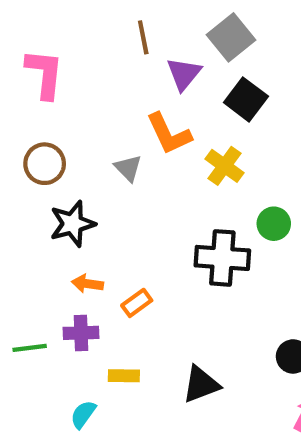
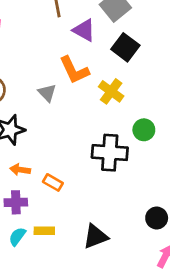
purple triangle: (184, 74) -> (84, 30), turned -40
orange rectangle: (137, 303) -> (53, 182), turned 66
cyan semicircle: (83, 414) -> (17, 236), moved

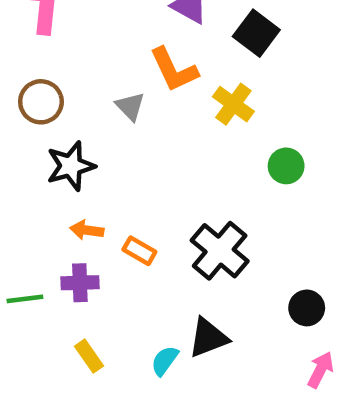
black cross: (110, 153) -> (220, 251), moved, turned 36
yellow rectangle: (44, 231) -> (89, 356), moved, turned 54
cyan semicircle: (17, 236) -> (165, 361), moved

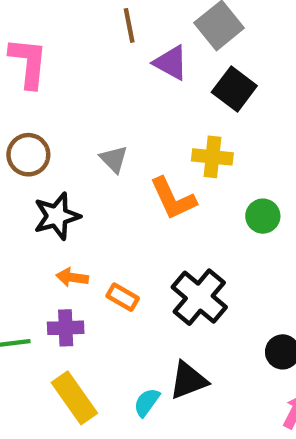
orange L-shape: (174, 70) -> (173, 199), moved
yellow cross: (233, 104) -> (212, 157), turned -30
yellow rectangle: (89, 356) -> (74, 398), size x1.6

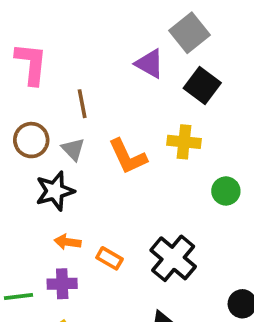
brown line: (129, 25) -> (82, 104), moved
gray triangle: (114, 159) -> (73, 149), moved
orange L-shape: (173, 199) -> (128, 156), moved

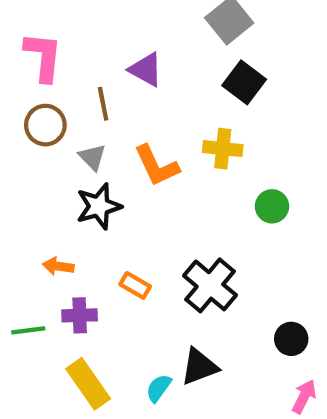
purple triangle: (149, 64) -> (146, 69), moved
brown circle: (31, 140) -> (45, 125), moved
black star: (55, 191) -> (99, 206), moved
orange arrow: (68, 242) -> (58, 266), moved

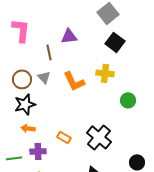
purple triangle: (146, 69) -> (69, 36), turned -36
brown circle: (45, 125) -> (22, 79), moved
black star: (99, 206) -> (25, 104), moved

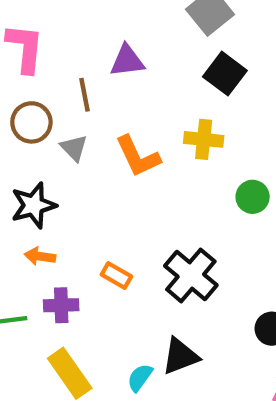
brown circle: (22, 79) -> (31, 122), moved

